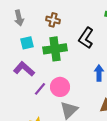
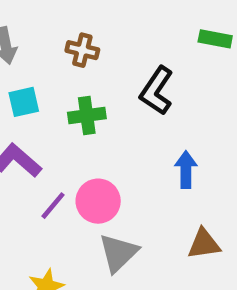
green cross: (55, 49) -> (87, 115), size x0.7

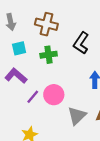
brown cross: (82, 50) -> (46, 24), size x1.5
gray triangle: (118, 253) -> (77, 116), moved

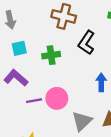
brown cross: (46, 24) -> (64, 16), moved
purple line: (33, 97) -> (34, 101), turned 40

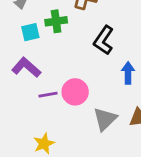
black L-shape: (86, 43) -> (104, 40), moved
green cross: (51, 55) -> (56, 21), moved

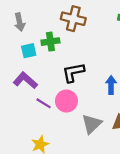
black L-shape: (104, 40) -> (73, 72), moved, turned 45
purple line: (48, 95) -> (44, 103), turned 42

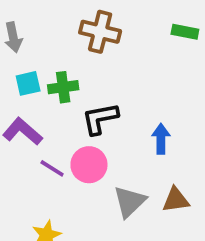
green cross: (50, 42) -> (63, 87), moved

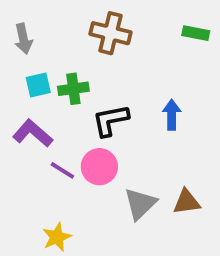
blue arrow: (161, 139) -> (172, 115), moved

